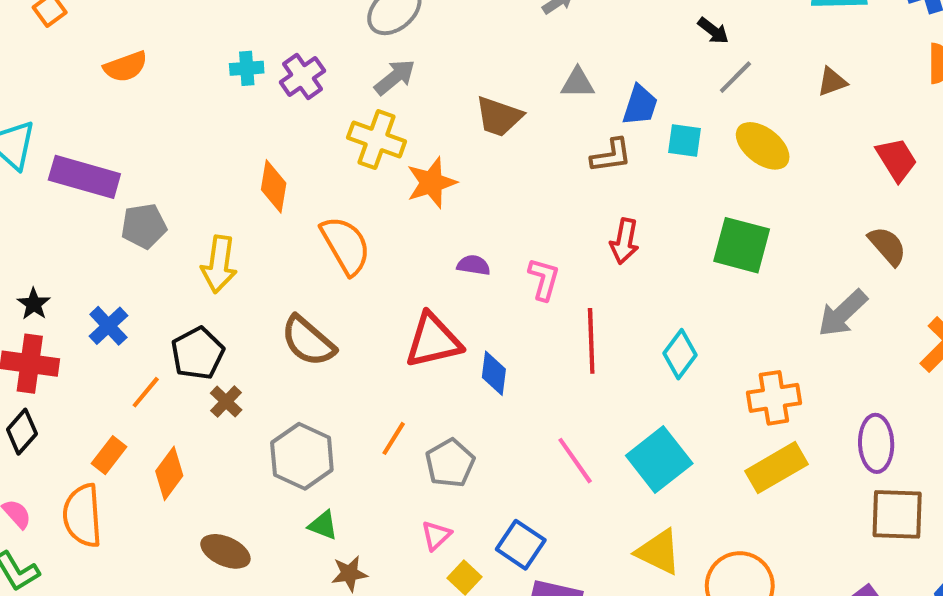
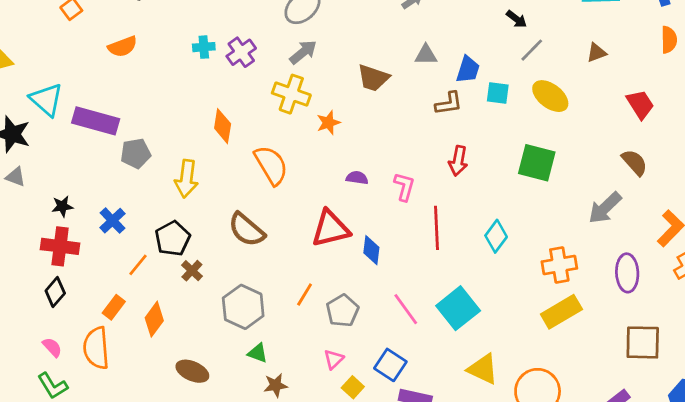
orange star: (432, 183) -> (328, 123), size x0.7
black star: (34, 304) -> (62, 206), turned 30
purple ellipse: (876, 443) -> (627, 273), moved
cyan square: (659, 460) -> (458, 308), moved
pink line: (575, 461) -> (406, 309), moved

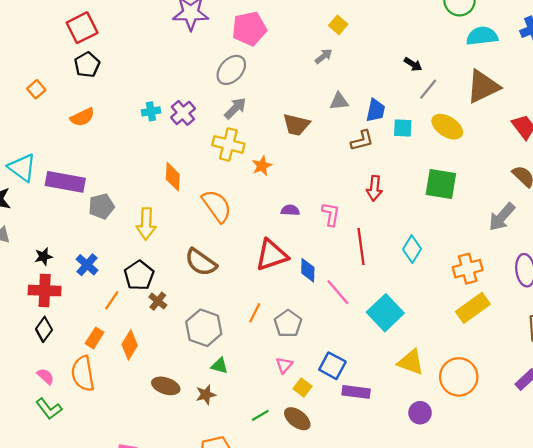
brown triangle: (597, 53) -> (483, 86), size x2.0
pink line: (406, 309) -> (338, 292), moved
brown star: (276, 385) -> (206, 395), moved

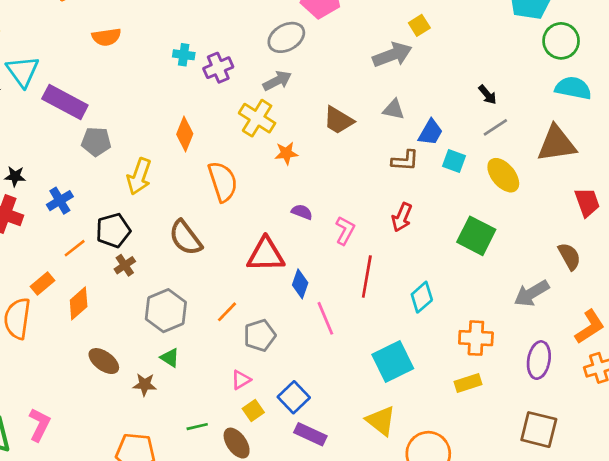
gray arrow: (324, 56) -> (392, 55), size x1.8
yellow rectangle: (473, 308) -> (468, 383), size x0.7
cyan square: (385, 313) -> (393, 362), moved

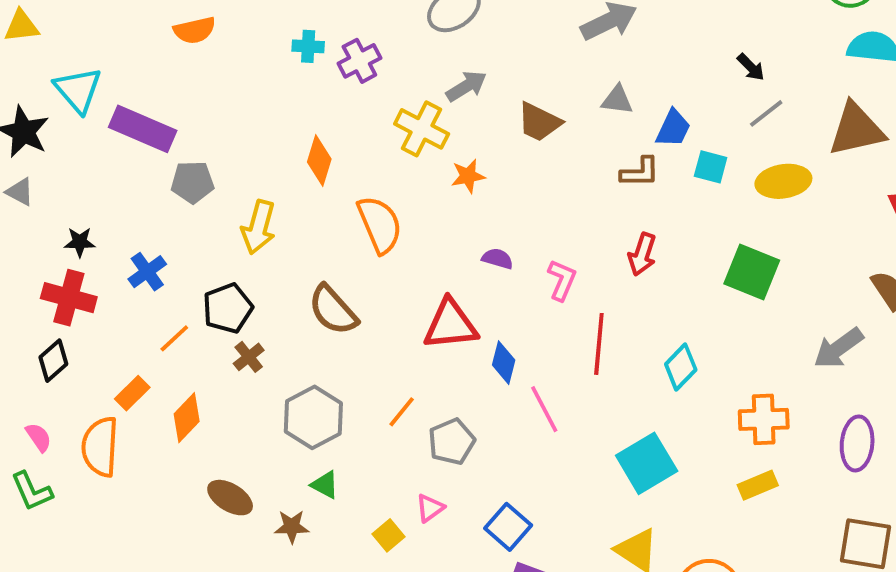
gray arrow: (277, 81) -> (466, 86), moved
yellow ellipse: (503, 175) -> (783, 181), turned -54
yellow square: (253, 411) -> (388, 535), moved

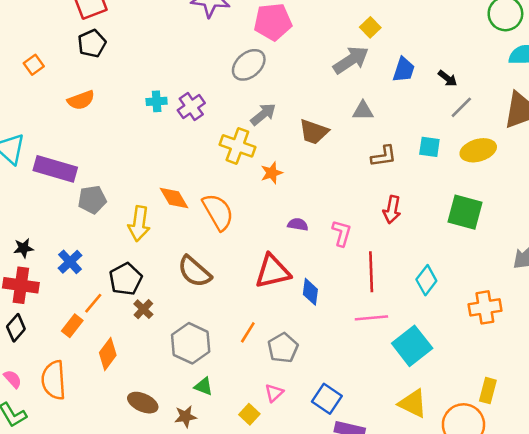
blue trapezoid: (673, 128) -> (404, 70), moved
orange diamond: (319, 161) -> (174, 198), moved, turned -40
orange rectangle: (132, 393) -> (72, 326), moved
pink line: (544, 409) -> (371, 318), moved, turned -60
yellow rectangle: (758, 485) -> (488, 391), moved, turned -45

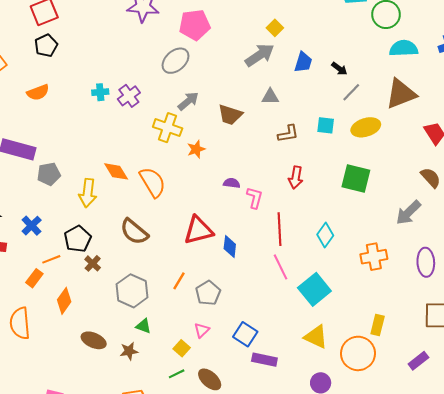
purple semicircle: (298, 224) -> (232, 183), moved
orange line: (93, 303) -> (51, 259), turned 30
pink line: (371, 318) -> (281, 267), turned 70

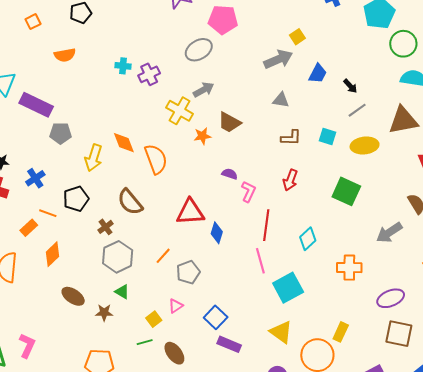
brown trapezoid: (230, 115) -> (229, 122), moved
orange line: (51, 259) -> (48, 213), turned 30
purple ellipse: (426, 262) -> (391, 298), moved, turned 60
brown cross: (93, 263) -> (106, 227), moved

